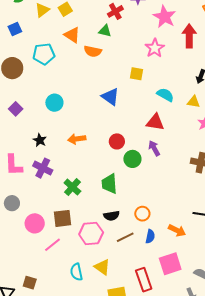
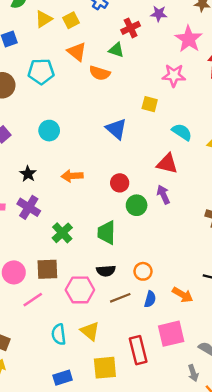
pink star: (155, 48) -> (174, 75), turned 30

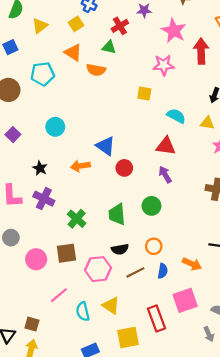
yellow square: (71, 20) -> (76, 24), moved
blue triangle: (116, 129) -> (106, 146), moved
green circle: (137, 205) -> (152, 206), moved
pink line: (33, 300) -> (59, 295), moved

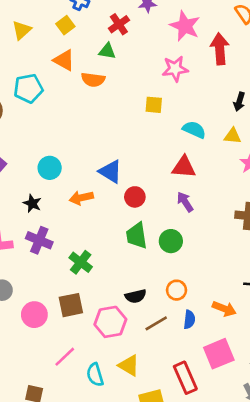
cyan circle: (55, 127) -> (50, 168), moved
green trapezoid: (117, 214) -> (137, 236), moved

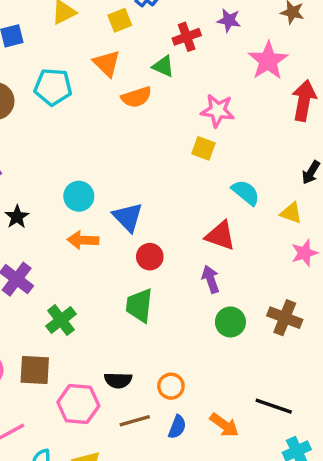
pink star: (175, 69) -> (218, 111), moved
orange semicircle: (93, 80) -> (136, 97), turned -40
cyan circle: (50, 168) -> (79, 196), moved
black star: (32, 203) -> (17, 217), moved
green circle: (171, 241) -> (230, 322), moved

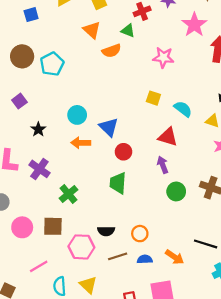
cyan pentagon: (53, 87) -> (52, 64), moved, turned -30
yellow square: (203, 148) -> (153, 98), moved
blue semicircle: (177, 427) -> (145, 259), turned -112

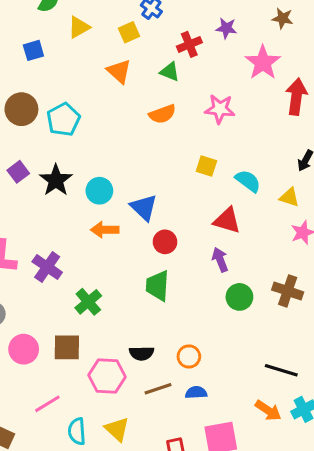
orange semicircle: (111, 51) -> (162, 114), moved
black star: (38, 129) -> (56, 180), moved, size x1.5
orange arrow: (175, 257) -> (268, 410), moved

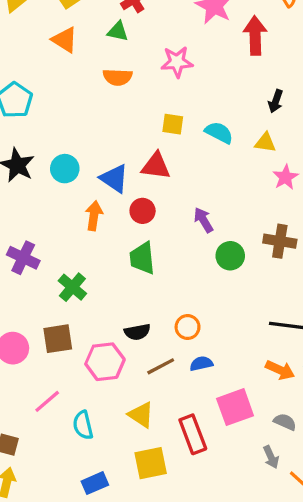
orange semicircle: (162, 114) -> (118, 77), turned 32
red triangle: (227, 220) -> (156, 166), moved
orange arrow: (105, 230) -> (94, 216), moved, turned 108
yellow triangle: (117, 429) -> (141, 415), moved

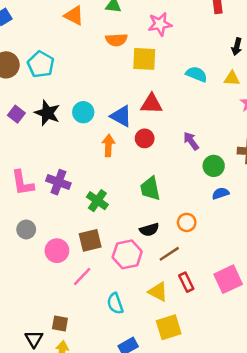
yellow square: (173, 124) -> (144, 59), moved, size x1.5
green trapezoid: (142, 258) -> (150, 189), moved
blue semicircle: (201, 364) -> (221, 193), moved
pink line: (47, 401) -> (82, 276), moved
red rectangle: (193, 434) -> (186, 282), moved, size x0.7

